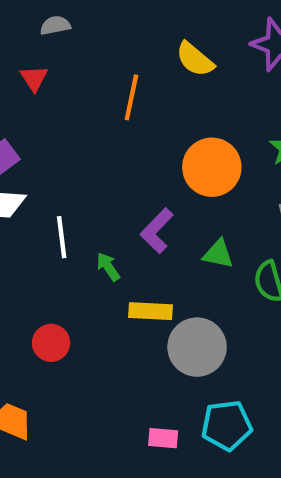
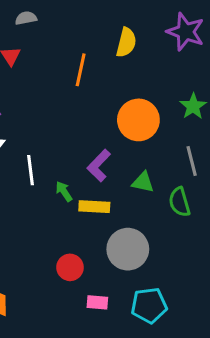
yellow semicircle: (195, 59) -> (126, 42), turned -116
yellow rectangle: (150, 311) -> (94, 207), moved
red circle: (51, 343) -> (70, 267), moved
pink rectangle: (163, 438) -> (97, 302), moved

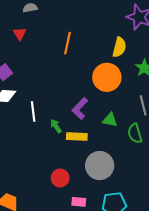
yellow semicircle: (126, 42) -> (119, 47), moved

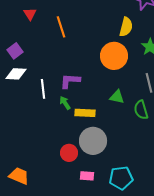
orange line: (67, 43) -> (61, 27), moved, turned -30
purple L-shape: (80, 108) -> (70, 81), moved, turned 50
gray circle: (100, 166) -> (93, 141), moved

